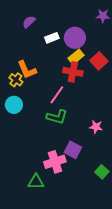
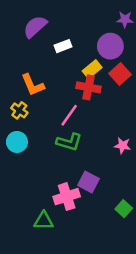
purple semicircle: (29, 22) -> (35, 27), size x1.5
purple circle: (75, 38) -> (110, 46), moved
yellow cross: (16, 80) -> (19, 110), moved
cyan circle: (14, 105) -> (17, 142), moved
pink star: (96, 127) -> (122, 146), moved

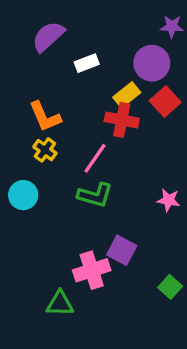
yellow cross: (19, 110) -> (45, 150), moved

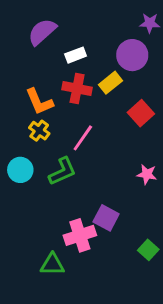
red square: (165, 102) -> (141, 113), moved
red cross: (122, 120) -> (77, 88), moved
green L-shape: (95, 195) -> (62, 171), moved, turned -40

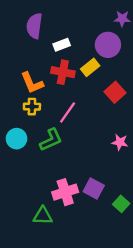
purple semicircle: (42, 32) -> (34, 26), turned -40
yellow cross: (39, 131) -> (32, 107), turned -35
purple square: (106, 218) -> (94, 189), moved

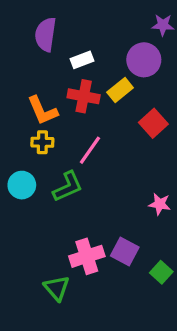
pink star: (120, 142) -> (160, 204), moved
green triangle: (43, 216) -> (57, 288), turned 48

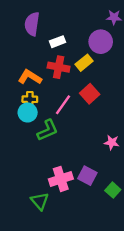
orange L-shape: (42, 111) -> (30, 77), turned 145
red square: (153, 123) -> (90, 94), moved
cyan circle: (22, 185) -> (28, 113), moved

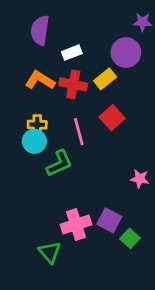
orange L-shape: (30, 77) -> (40, 80), moved
pink line: (63, 105) -> (79, 132), turned -50
green square: (113, 190) -> (130, 238), moved

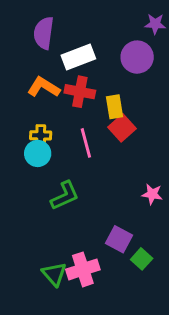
white rectangle: (72, 53) -> (78, 57), size x1.5
yellow rectangle: (105, 79) -> (114, 107), moved, turned -60
green L-shape: (59, 163) -> (65, 196), moved
pink cross: (76, 224) -> (83, 269), moved

